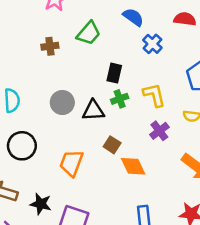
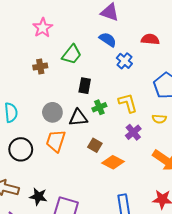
black rectangle: (114, 73) -> (85, 86), moved
orange trapezoid: (71, 163) -> (56, 141), moved
orange diamond: (133, 166) -> (113, 162), turned -35

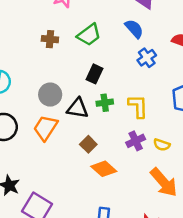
yellow semicircle: (159, 119) -> (162, 145), moved

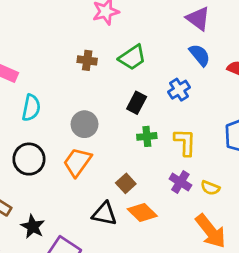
blue semicircle: (134, 29) -> (200, 55), moved
blue cross: (147, 58) -> (179, 90), moved
black triangle: (78, 108) -> (104, 214), moved
purple cross: (136, 141) -> (180, 182), turned -36

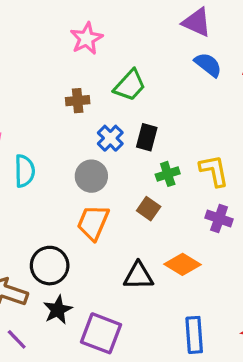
blue cross: (179, 90) -> (110, 138), moved
black circle: (29, 159) -> (50, 266), moved
brown square: (126, 183) -> (149, 209), moved
black star: (33, 227) -> (58, 310), turned 30

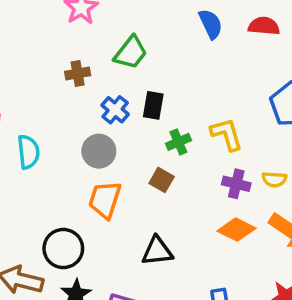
blue semicircle: (208, 65) -> (211, 24), turned 32
orange diamond: (182, 264) -> (237, 230), moved

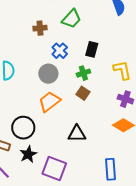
black rectangle: (153, 105) -> (92, 49), moved
green cross: (178, 142) -> (83, 73), moved
orange trapezoid: (105, 200) -> (49, 102), turned 30

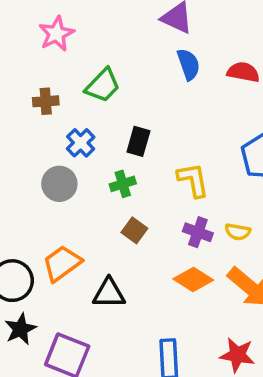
brown square: (83, 93) -> (134, 230), moved
orange trapezoid: (49, 102) -> (62, 263), moved

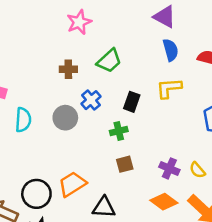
yellow L-shape: (193, 180) -> (169, 88), moved, turned -88
gray circle: (59, 184) -> (65, 118), moved
brown square: (134, 230) -> (125, 164), turned 36
yellow semicircle: (238, 232) -> (197, 170), turned 36

